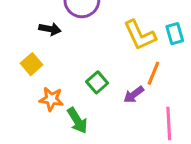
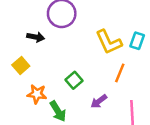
cyan rectangle: (175, 34) -> (137, 41), turned 35
purple arrow: (134, 95) -> (99, 101), moved

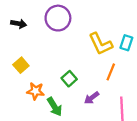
black arrow: (36, 37) -> (19, 24), moved

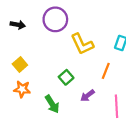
yellow L-shape: (101, 44) -> (82, 44), moved
orange star: (35, 91) -> (22, 89), moved

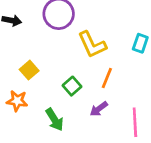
yellow square: (20, 64) -> (29, 70), moved
orange line: (106, 71) -> (107, 78), moved

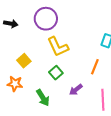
yellow L-shape: (92, 45) -> (58, 47), moved
orange line: (107, 78) -> (95, 67), moved

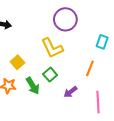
purple circle: (46, 19) -> (65, 19), moved
green arrow: (43, 98) -> (33, 86), moved

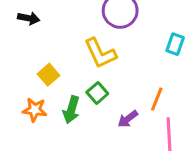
orange line: (90, 68) -> (157, 99), moved
green arrow: (33, 86) -> (71, 110), turned 48

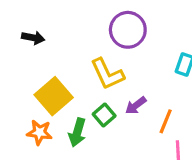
yellow square: (48, 75) -> (54, 96), size x1.6
purple arrow: (128, 119) -> (136, 106), moved

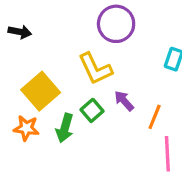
purple arrow: (136, 106) -> (124, 101), turned 85

